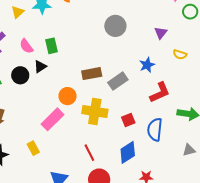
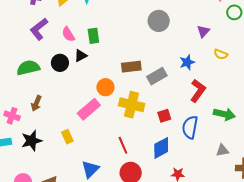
red L-shape: (160, 92) -> (198, 91), turned -35

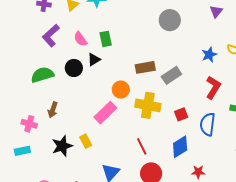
purple triangle: (203, 31) -> (216, 12), moved
blue star: (187, 62) -> (209, 55), moved
black star: (32, 141) -> (62, 146), moved

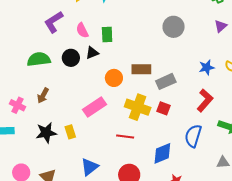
orange circle: (121, 90) -> (114, 78), moved
red square: (181, 114) -> (164, 108), moved, turned 32
red line: (142, 146) -> (125, 137), moved, turned -66

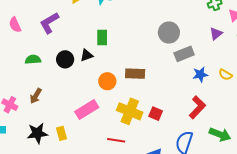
pink semicircle: (82, 30) -> (15, 25), moved
green semicircle: (39, 59) -> (33, 60), size x0.7
gray rectangle: (166, 81) -> (184, 54), moved

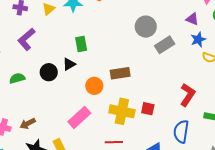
purple triangle: (216, 34) -> (192, 19), turned -48
blue star: (200, 74) -> (198, 39), moved
brown arrow: (36, 96) -> (28, 124), moved, turned 42

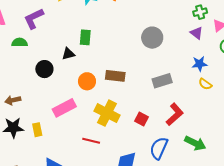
purple triangle: (192, 19) -> (197, 33), moved
gray rectangle: (165, 45) -> (162, 81), moved
black circle: (49, 72) -> (44, 69), moved
green semicircle: (17, 78) -> (20, 42), moved
red square: (148, 109) -> (141, 119), moved

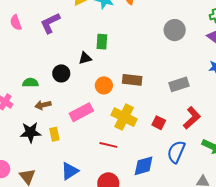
gray circle: (152, 38) -> (175, 30), moved
green semicircle: (20, 42) -> (30, 83), moved
brown arrow: (13, 100) -> (43, 105), moved

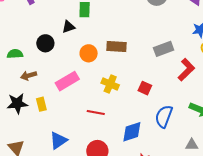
yellow cross: (124, 117) -> (110, 84), size x0.7
red L-shape: (192, 118) -> (186, 70), moved

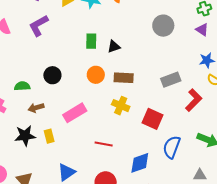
black triangle: (68, 27) -> (114, 46), moved
orange circle: (89, 53) -> (96, 75), moved
yellow cross: (110, 84) -> (121, 106), moved
red square: (145, 88) -> (152, 119), size x1.5

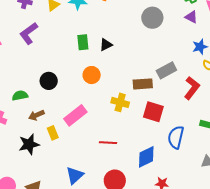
brown rectangle: (124, 78) -> (143, 84), moved
yellow rectangle: (49, 136) -> (53, 133), moved

